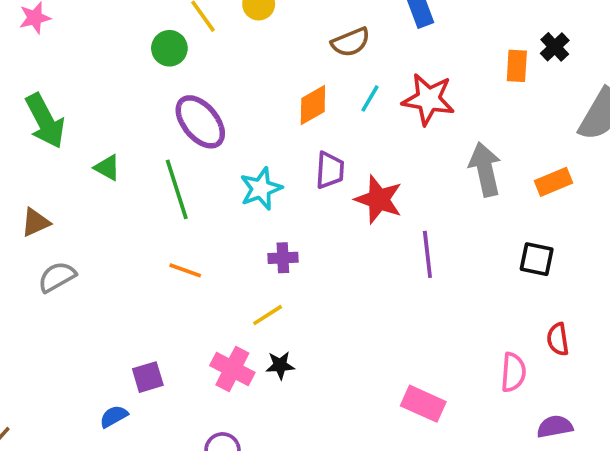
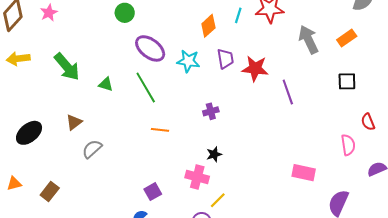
cyan star: (261, 189) -> (188, 61), moved, turned -30
yellow line: (268, 315) -> (218, 200), moved
black star: (280, 365) -> (214, 154), moved

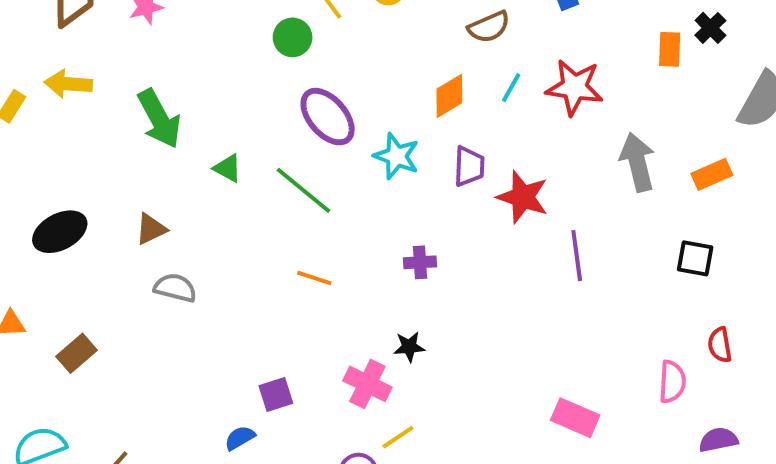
green line: (146, 88) -> (303, 190), turned -32
gray semicircle: (92, 149) -> (175, 288), turned 45

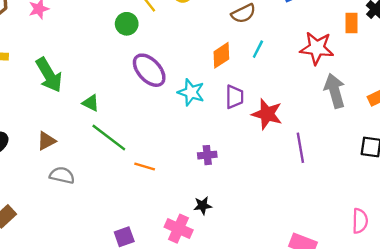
red star: (574, 87) -> (317, 48), moved
green line: (303, 190) -> (109, 138), moved

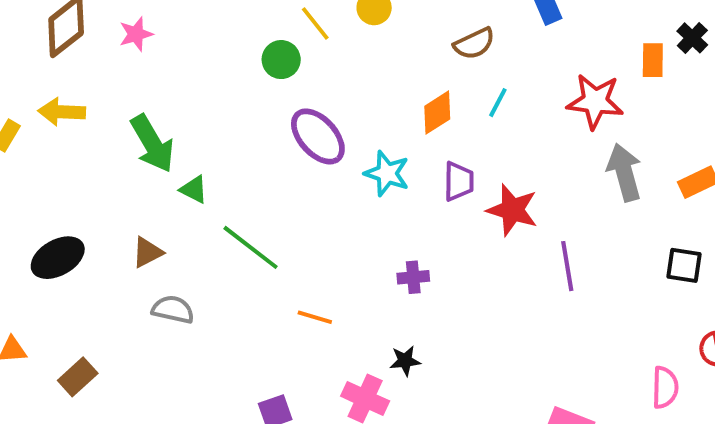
green triangle: (91, 103) -> (194, 189), moved
orange line: (145, 167) -> (315, 317), moved

